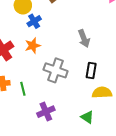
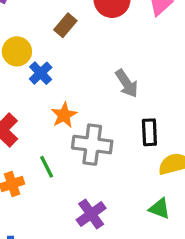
orange star: (33, 46) -> (64, 115), moved
green line: (23, 89) -> (47, 167), moved

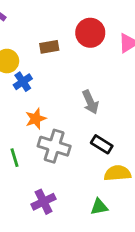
brown rectangle: (65, 25) -> (49, 47), turned 30
black rectangle: (149, 132) -> (102, 144), turned -65
green triangle: (160, 208) -> (99, 207), turned -42

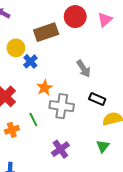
brown rectangle: (49, 47) -> (46, 32), size x1.6
green triangle: (99, 207) -> (103, 146), turned -32

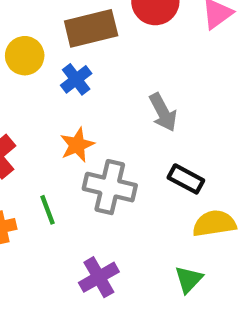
blue cross: (30, 61) -> (76, 79), moved

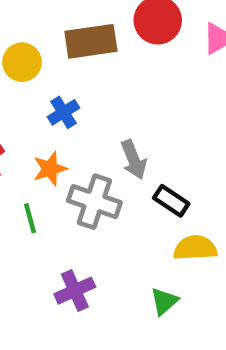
blue cross: (76, 79) -> (63, 112), moved
gray arrow: (163, 112) -> (134, 160), moved
orange star: (77, 145) -> (50, 169), moved

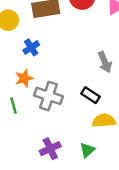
gray arrow: (134, 160) -> (105, 62), moved
purple cross: (75, 291) -> (50, 149), moved

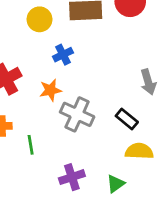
green line: (14, 105) -> (31, 145), moved

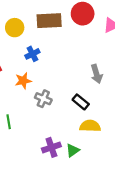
gray cross: (77, 114) -> (43, 99), size x0.7
purple cross: (72, 177) -> (51, 147), moved

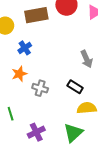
purple cross: (51, 147) -> (36, 132), moved
green triangle: (73, 150) -> (73, 133), size x1.5

